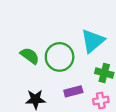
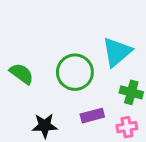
green semicircle: (30, 56) -> (21, 74), moved

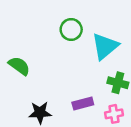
green circle: (75, 72) -> (71, 29), moved, size x0.7

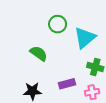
green semicircle: (19, 66) -> (39, 53), moved

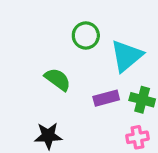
purple rectangle: (67, 84) -> (106, 98), moved

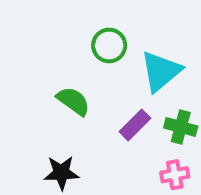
purple rectangle: (106, 98) -> (135, 125), turned -30

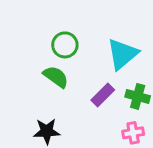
green circle: (109, 45) -> (65, 45), moved

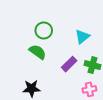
cyan triangle: (122, 54) -> (82, 37), size x0.7

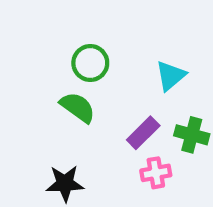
pink cross: (89, 89) -> (156, 173), moved

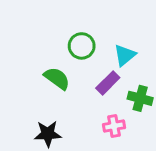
green circle: (90, 63) -> (82, 46), moved
purple rectangle: (143, 133) -> (108, 83), moved

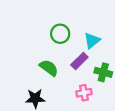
green semicircle: (57, 78) -> (49, 68), moved

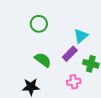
green circle: (60, 34) -> (39, 24), moved

